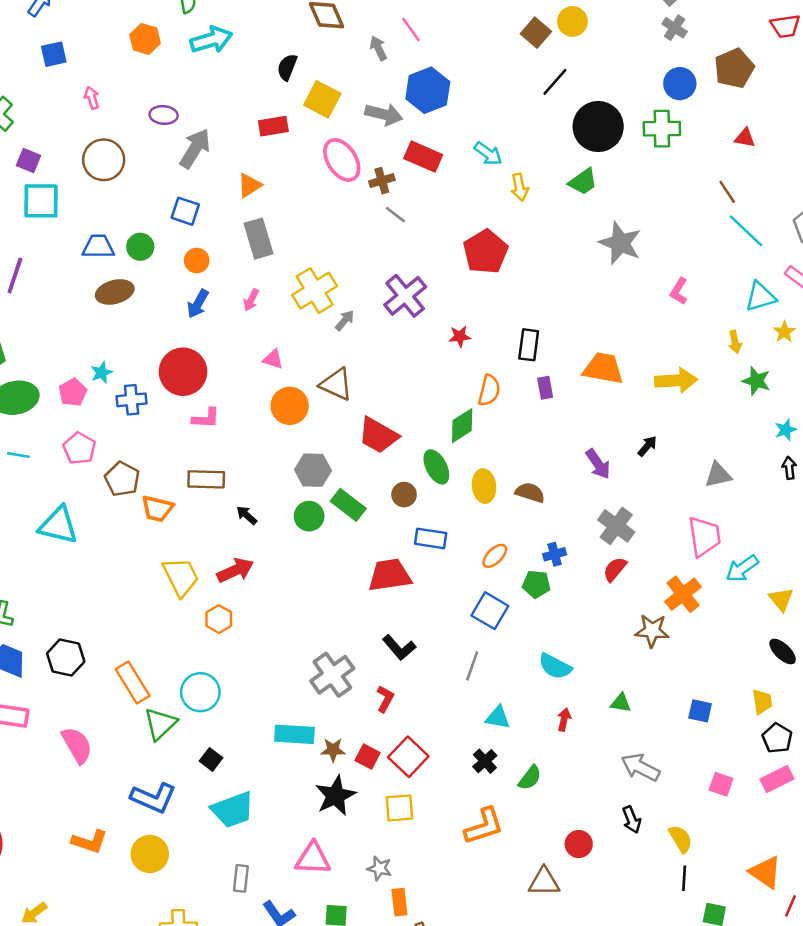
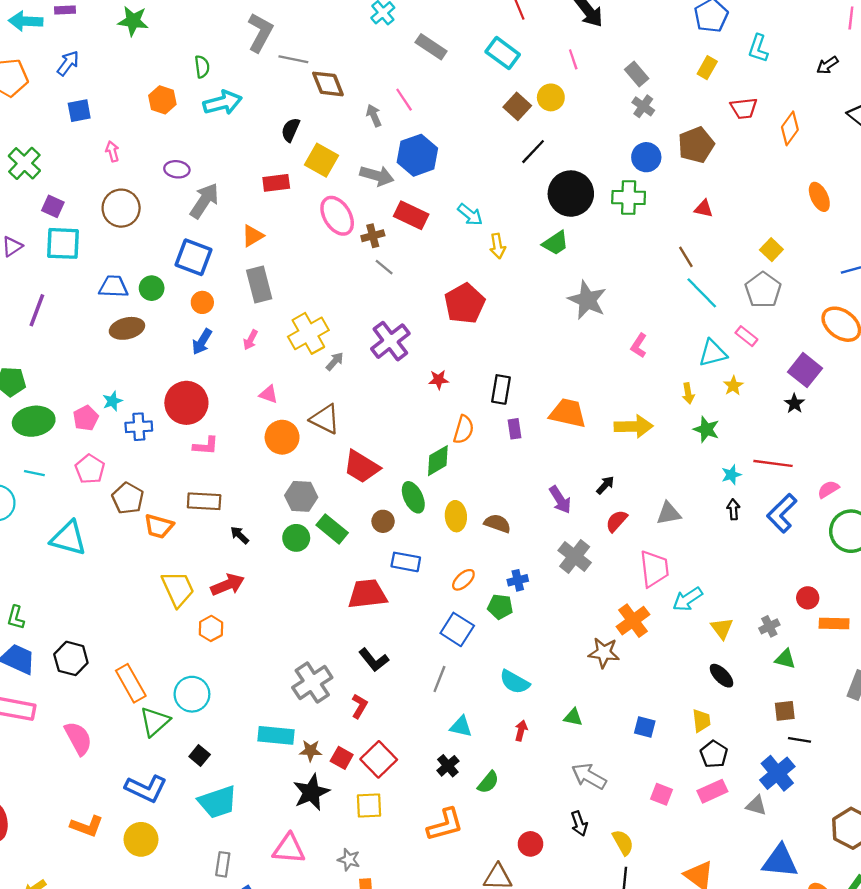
blue square: (185, 211) -> (193, 257), size x1.4
red semicircle: (615, 569) -> (617, 521), moved

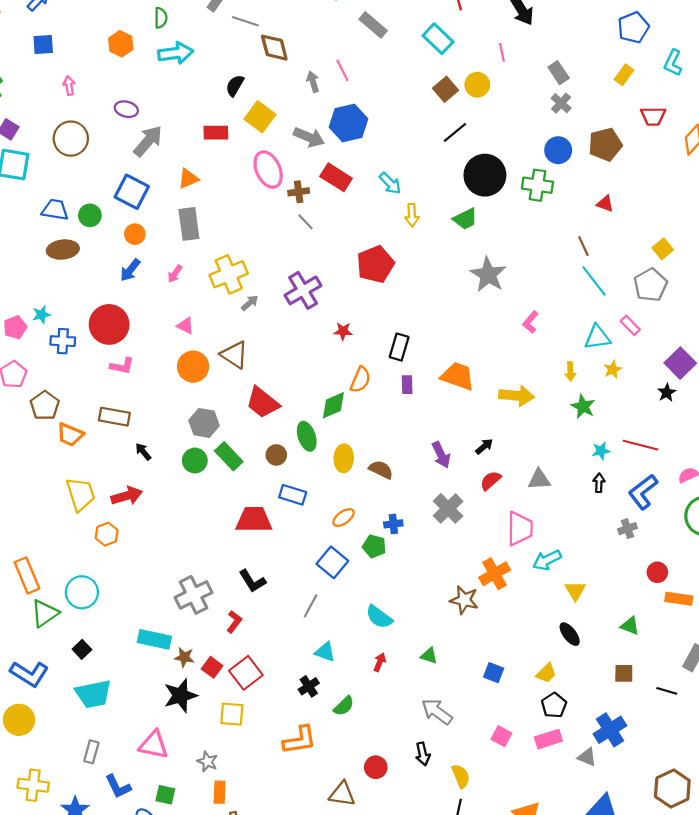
gray cross: (769, 626) -> (627, 529), moved
yellow trapezoid: (701, 721) -> (546, 673), turned 45
black line: (800, 740) -> (667, 691), moved

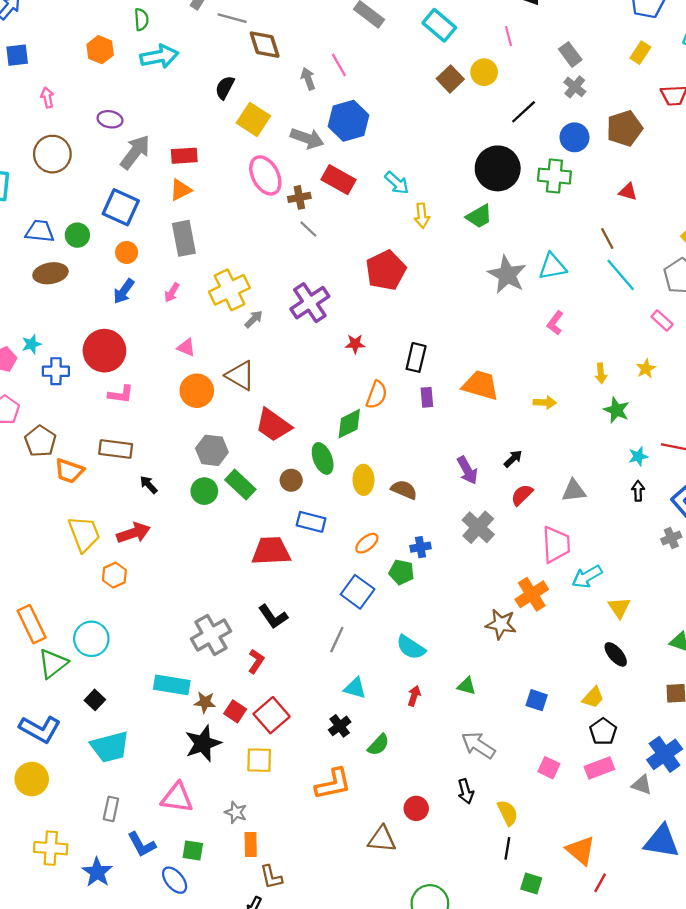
black line: (455, 132) -> (524, 112), moved
red rectangle: (216, 133) -> (184, 156), moved
cyan triangle: (597, 337) -> (552, 267), moved
yellow arrow: (517, 396) -> (545, 402), size x0.6

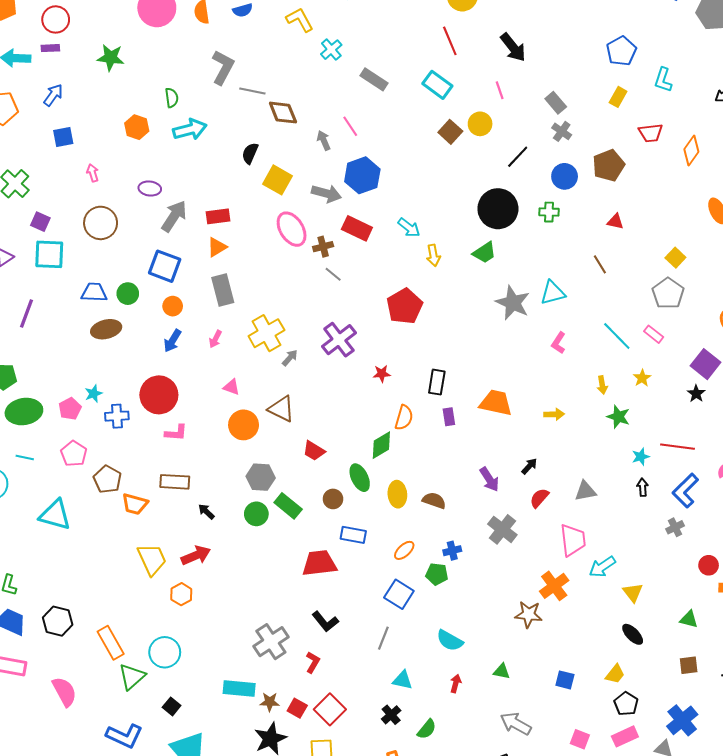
green cross: (554, 176) -> (549, 212), size x0.7
cyan line: (621, 275) -> (617, 336), moved
red trapezoid: (273, 425) -> (314, 451), size x0.7

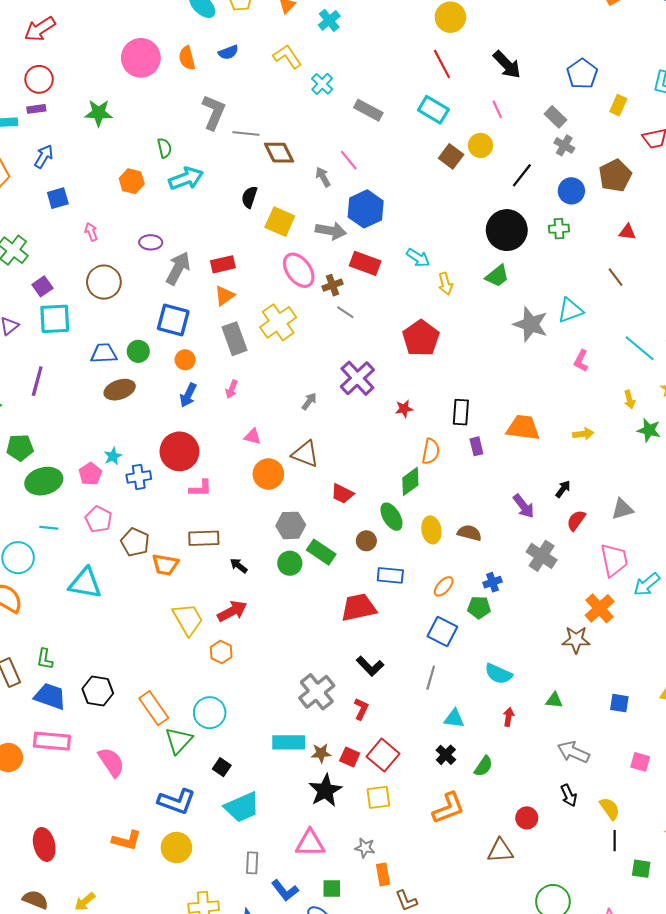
blue pentagon: (621, 51) -> (582, 74), moved
purple square: (40, 222) -> (42, 286), turned 36
yellow cross: (266, 333) -> (278, 322), moved

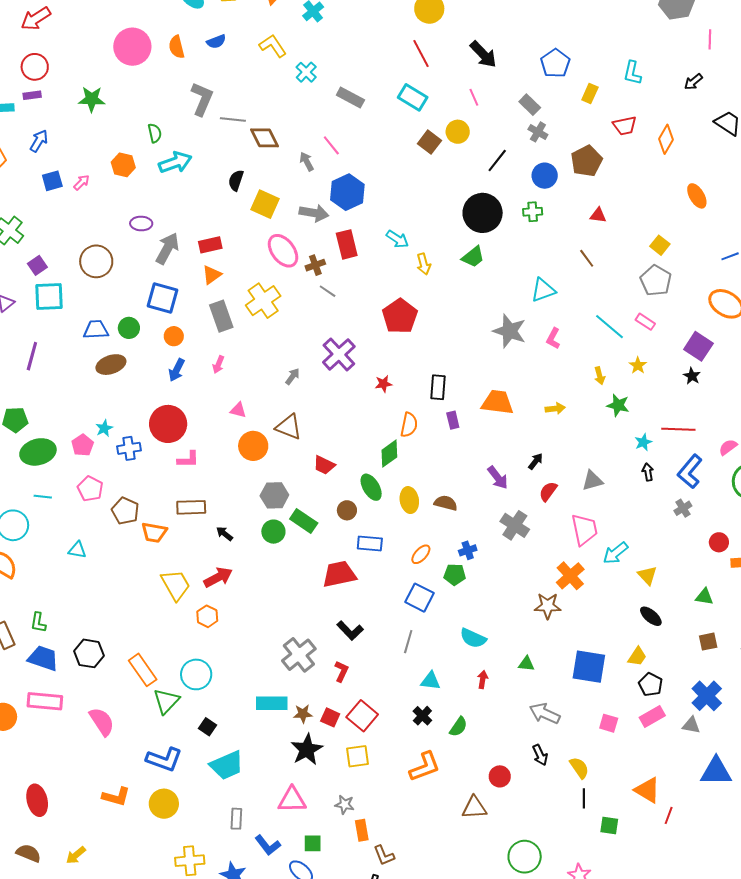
pink arrow: (91, 232) -> (82, 182), moved, turned 66
red rectangle: (365, 263) -> (347, 244), turned 56
gray star: (531, 324) -> (510, 331), moved
cyan triangle: (85, 583) -> (77, 550), size x0.6
blue square: (619, 703) -> (589, 667), size x1.8

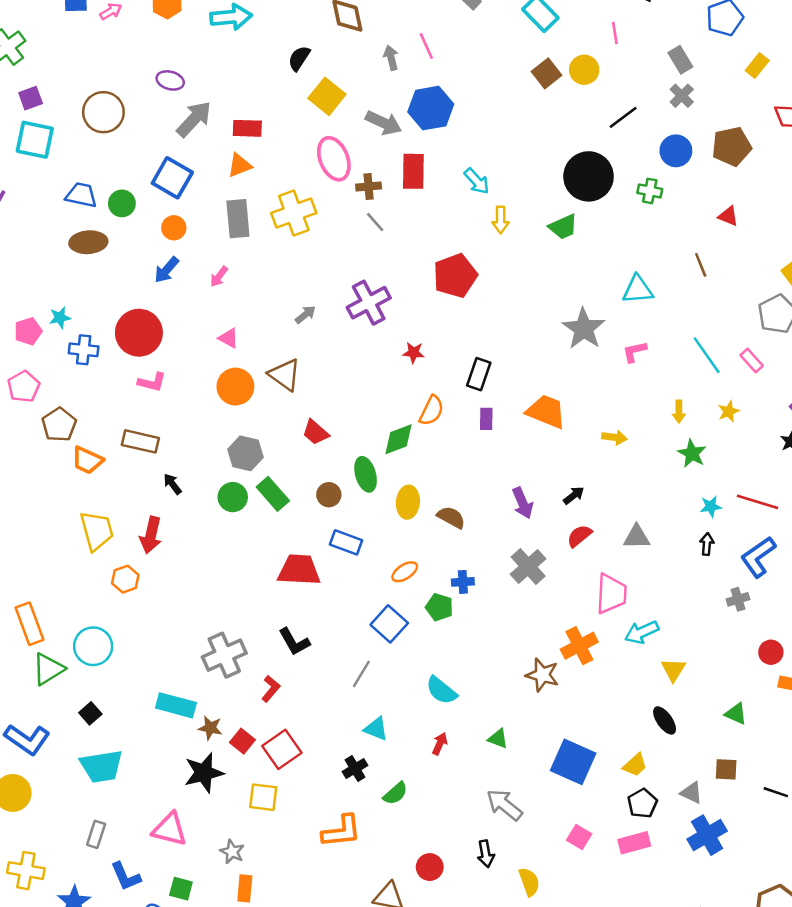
pink L-shape: (553, 338) -> (634, 352), turned 35
red arrow: (218, 577) -> (151, 535), turned 116
gray triangle: (691, 725) -> (691, 793), moved

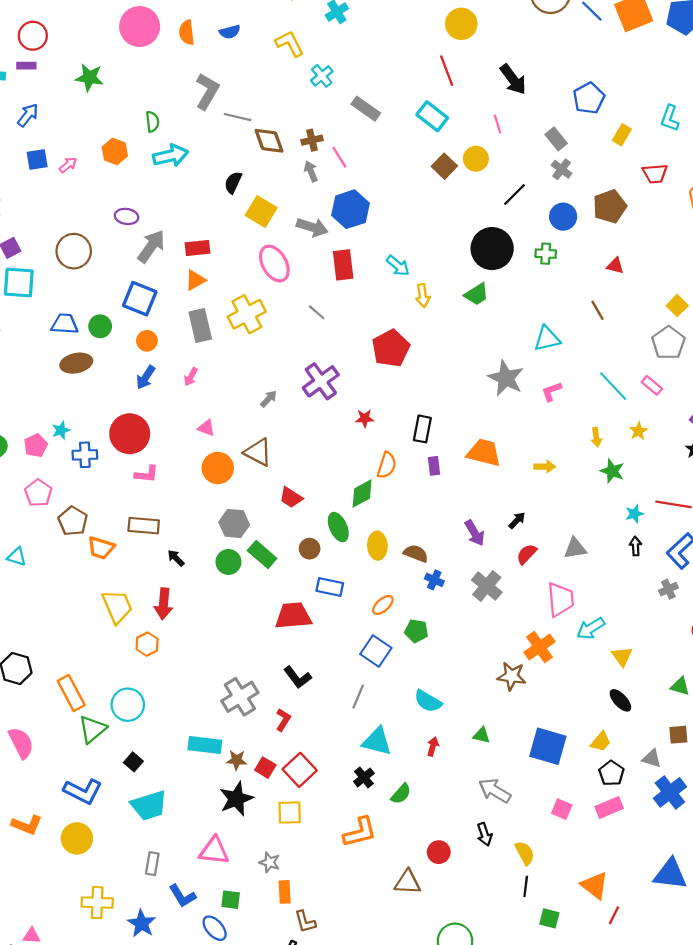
brown cross: (369, 187) -> (312, 140), moved
blue cross: (463, 582) -> (434, 580), moved, turned 36
cyan triangle: (376, 729) -> (377, 741), size x1.4

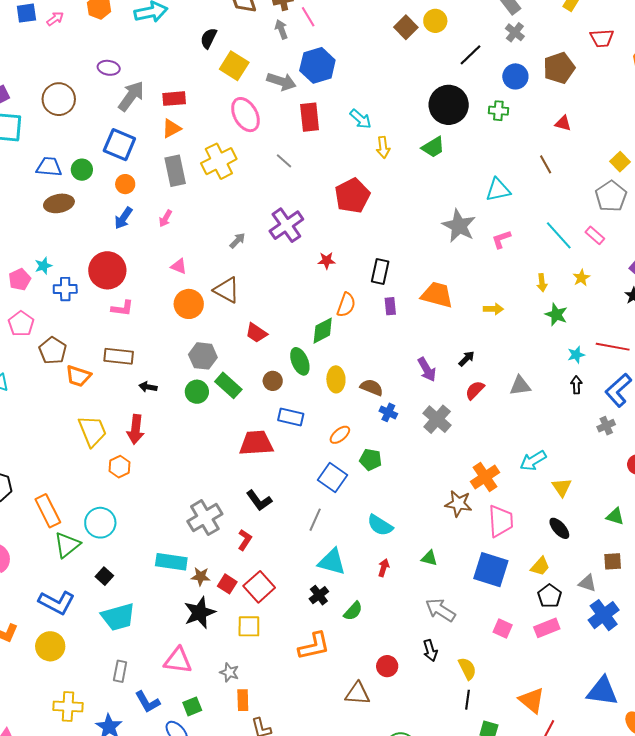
black arrow: (176, 558) -> (148, 387), turned -36
pink trapezoid: (560, 599) -> (501, 521), moved
green square: (231, 900) -> (192, 706), turned -30

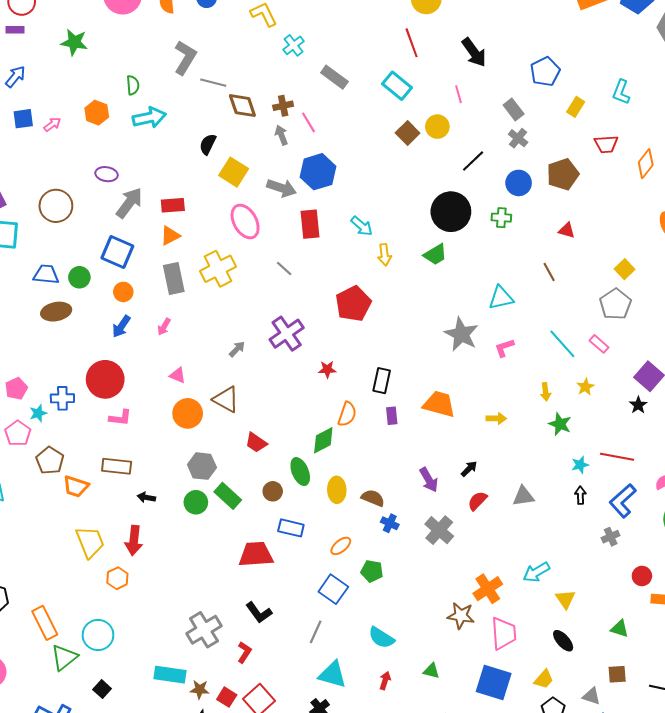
cyan star: (43, 266) -> (38, 413), moved

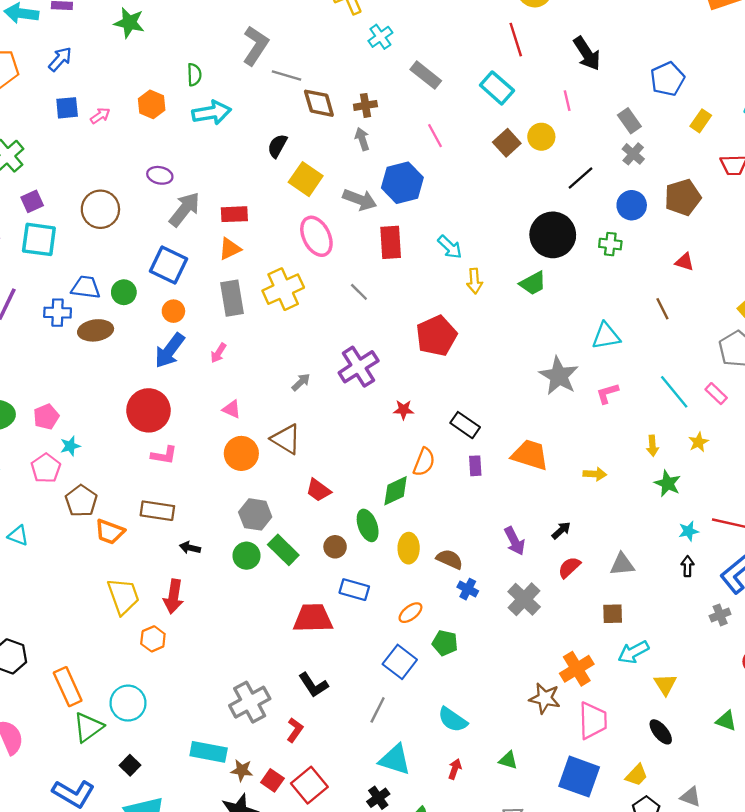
pink line: (309, 122) -> (435, 136), moved
blue arrow: (121, 326) -> (170, 350), size x1.4
black rectangle: (382, 381) -> (465, 425), turned -70
blue cross: (62, 398) -> (58, 313), moved
brown square: (617, 674) -> (613, 614), moved

